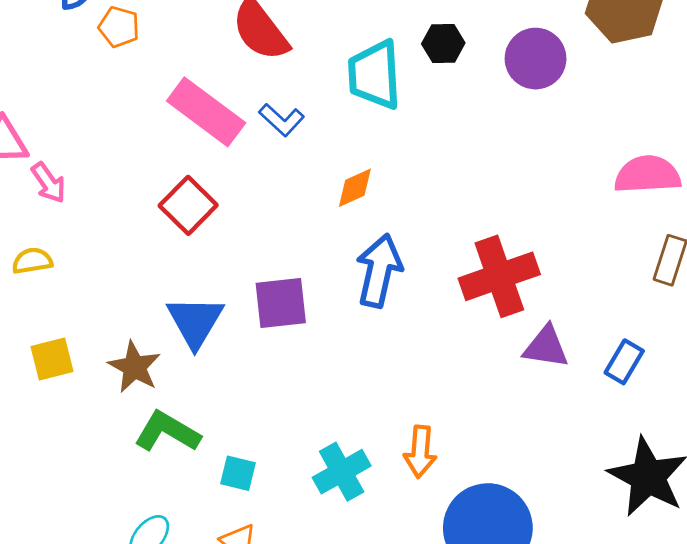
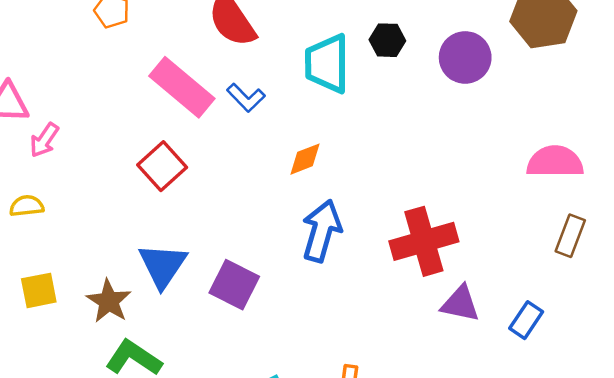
pink arrow: (49, 183) -> (44, 140), turned 66
purple square: (281, 303) -> (234, 285), moved, turned 30

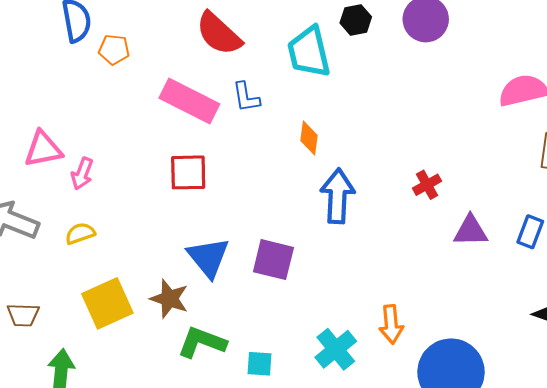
blue L-shape: (246, 98) -> (246, 97), turned 48
orange diamond: (305, 159) -> (309, 138), turned -48
red square: (162, 166) -> (188, 172), turned -36
red cross: (424, 241) -> (427, 185), size x0.5
yellow square: (39, 290) -> (107, 303), size x1.5

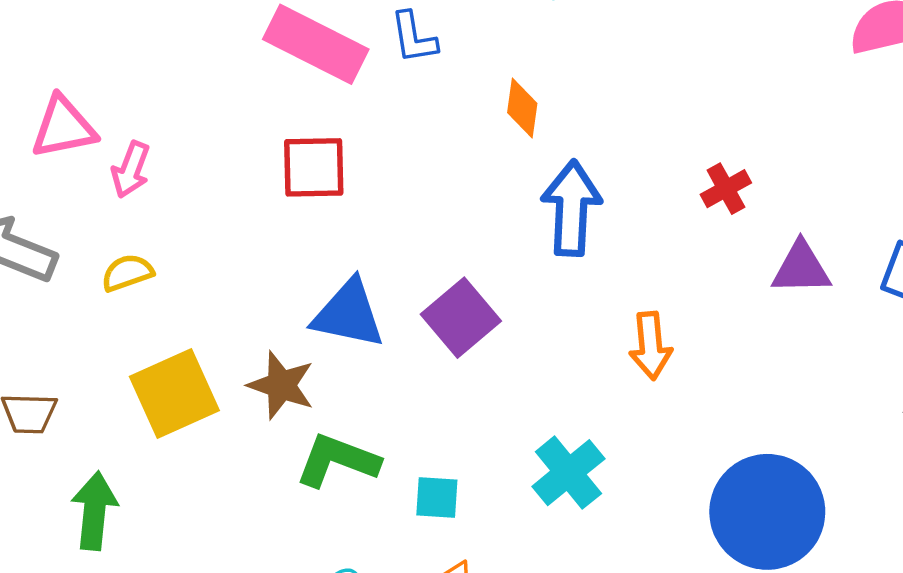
blue triangle: (208, 257) -> (348, 314), turned -39
purple square: (273, 260) -> (461, 318), turned 36
orange arrow: (391, 324) -> (651, 346), moved

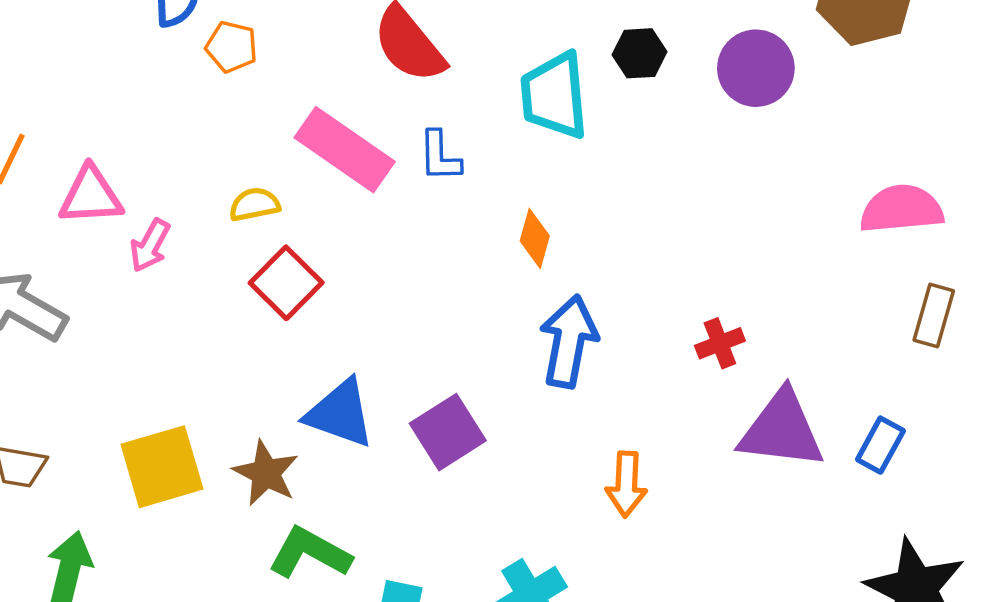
red square: (314, 167) -> (286, 283), moved, turned 38
purple triangle: (801, 268) -> (782, 430), size x1.5
yellow semicircle: (127, 273) -> (254, 204), moved

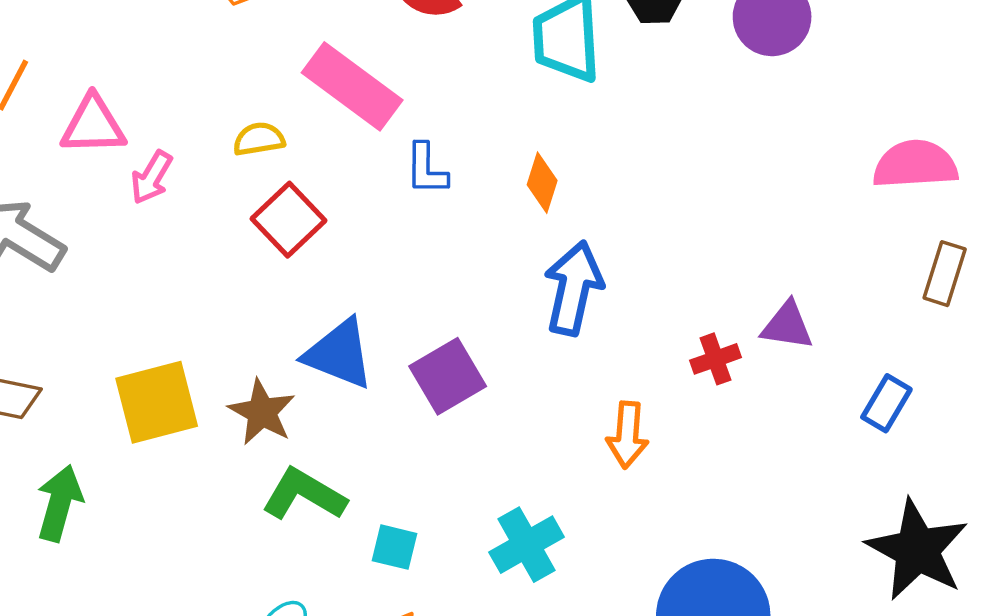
blue L-shape: (440, 156) -> (426, 169), moved
red cross: (720, 343) -> (715, 359), moved
purple triangle: (782, 430) -> (787, 326), moved, size x0.6

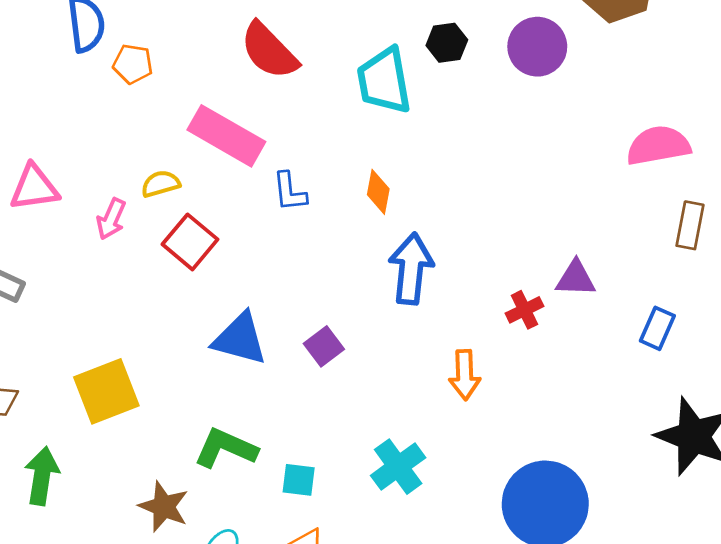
pink arrow: (151, 177) -> (111, 219), moved
purple square: (448, 376) -> (324, 346), size x0.7
brown star: (262, 412) -> (164, 507), moved

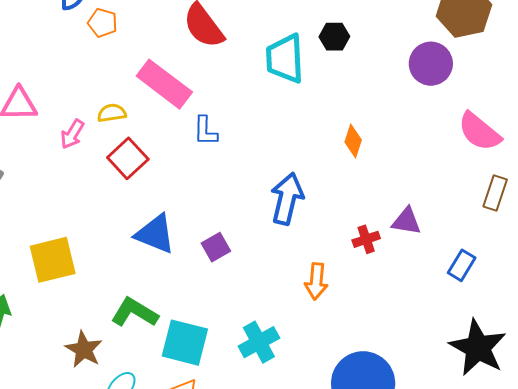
purple circle: (537, 47) -> (431, 64), moved
pink semicircle: (658, 146) -> (479, 132), turned -138
orange diamond: (378, 192) -> (353, 141), moved
cyan square: (299, 480) -> (185, 343), size x1.8

